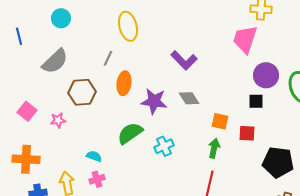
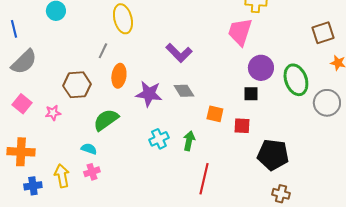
gray semicircle: (55, 61) -> (24, 62), moved
green semicircle: (130, 133) -> (106, 120), moved
green arrow: (214, 148) -> (189, 141), moved

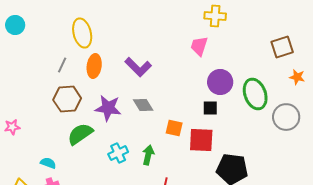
pink trapezoid: (240, 32) -> (199, 46), size x0.7
orange ellipse: (119, 76) -> (94, 66), moved
brown hexagon: (77, 85) -> (67, 99), moved
green semicircle: (106, 120) -> (80, 134), moved
red square: (242, 126) -> (201, 140), size x1.5

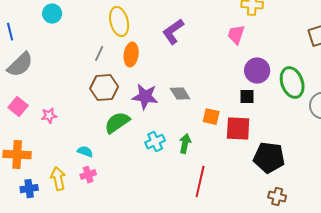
purple L-shape: (138, 67) -> (173, 32), moved, turned 100

